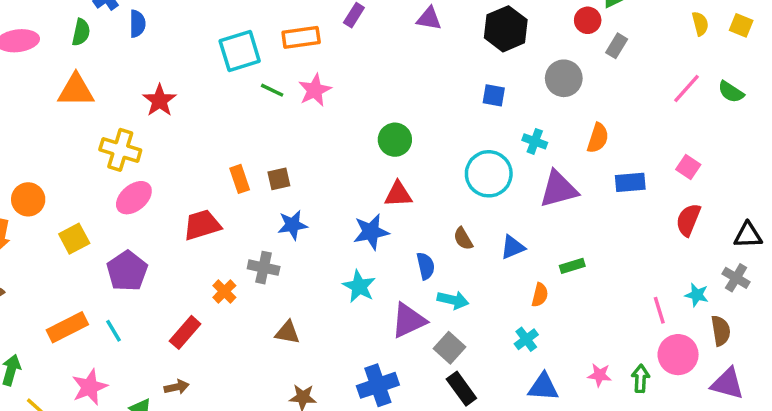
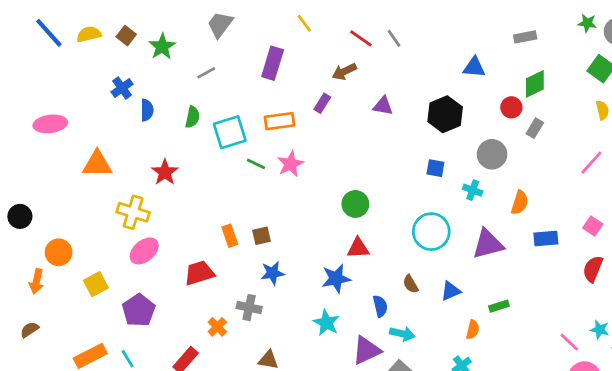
green semicircle: (81, 32) -> (192, 117), moved
cyan cross: (535, 141) -> (473, 190), moved
pink line: (659, 310) -> (569, 342), turned -30

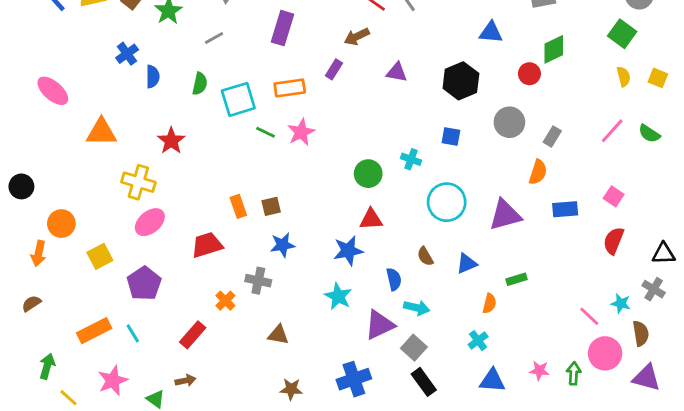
pink ellipse: (50, 124) -> (53, 91), turned 48
gray rectangle: (535, 128) -> (552, 136), moved
cyan cross: (473, 190) -> (411, 159), moved

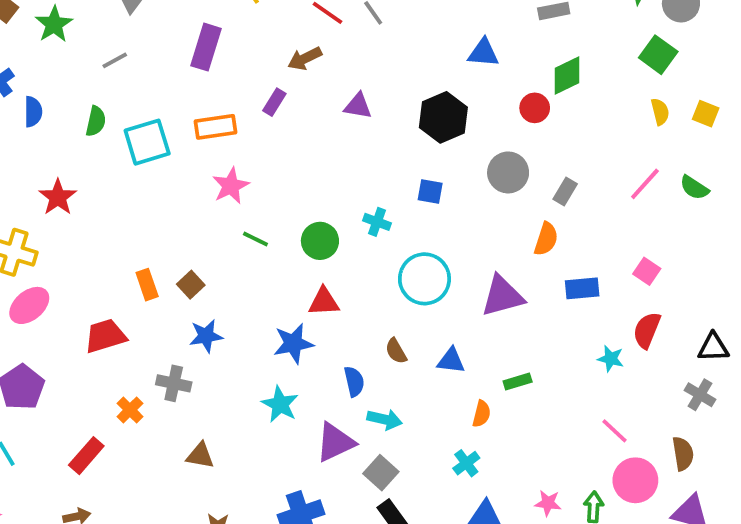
green line: (265, 132) -> (255, 239), moved
brown square: (271, 206) -> (191, 285), turned -30
blue triangle: (467, 263) -> (451, 361), turned 30
cyan star: (621, 303) -> (611, 359), moved

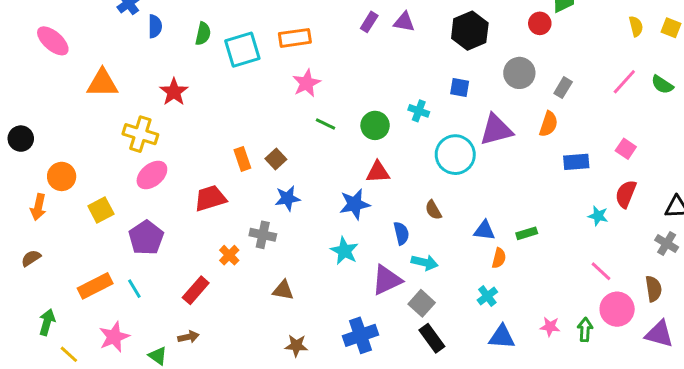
purple rectangle: (274, 102) -> (369, 22), moved
purple triangle: (502, 296) -> (496, 130), moved
blue triangle: (451, 361) -> (484, 230), moved

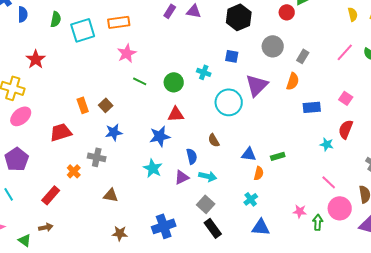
purple triangle: (496, 130) -> (257, 85), turned -30
purple triangle: (387, 280) -> (182, 177), moved, size x0.7
pink star: (550, 327) -> (300, 211), moved

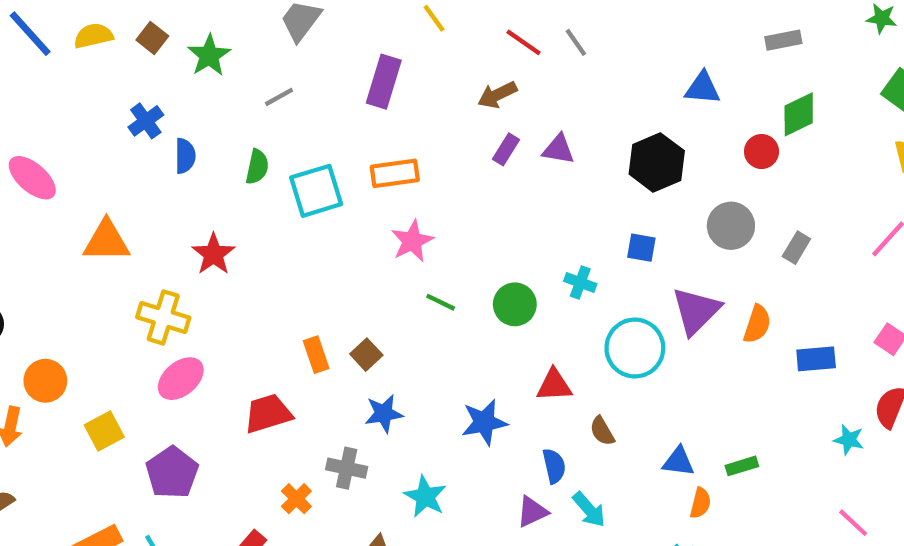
orange semicircle: (293, 81) -> (757, 324), moved
red triangle: (176, 114) -> (554, 385), moved
cyan star: (153, 168) -> (425, 496), moved
cyan arrow: (208, 176) -> (589, 510), turned 36

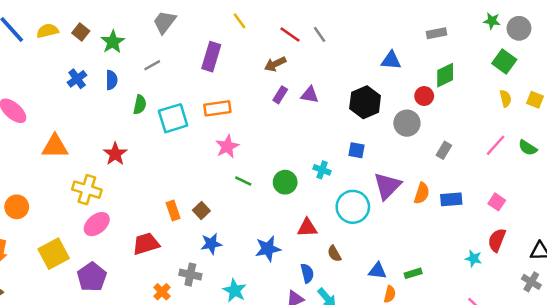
blue semicircle: (185, 156) -> (112, 80), moved
gray circle: (731, 226) -> (407, 123), moved
blue rectangle: (816, 359) -> (451, 199), moved
orange circle: (45, 381) -> (17, 207), moved
yellow square: (104, 431) -> (54, 254), size x1.4

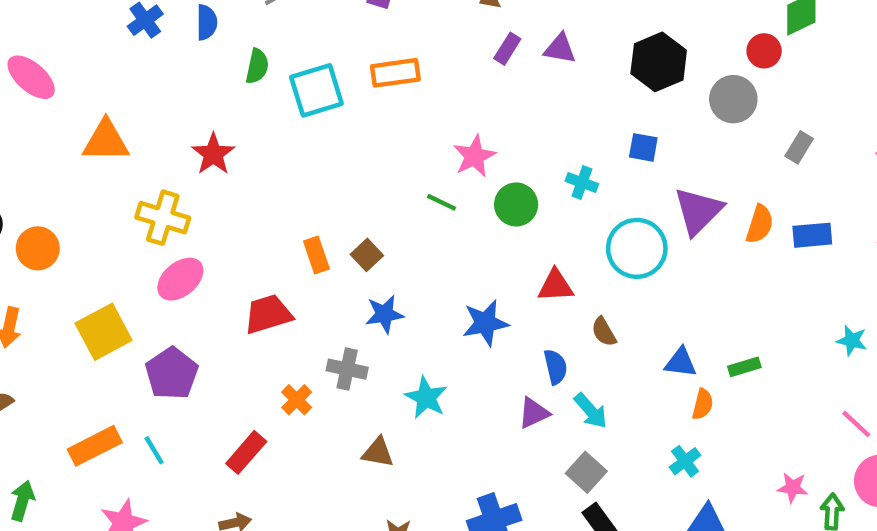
pink star: (227, 146) -> (474, 156), moved

